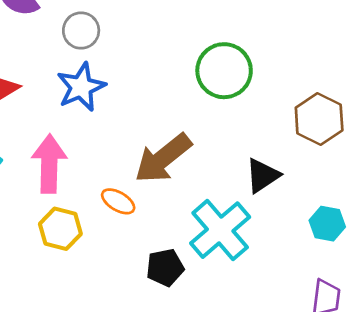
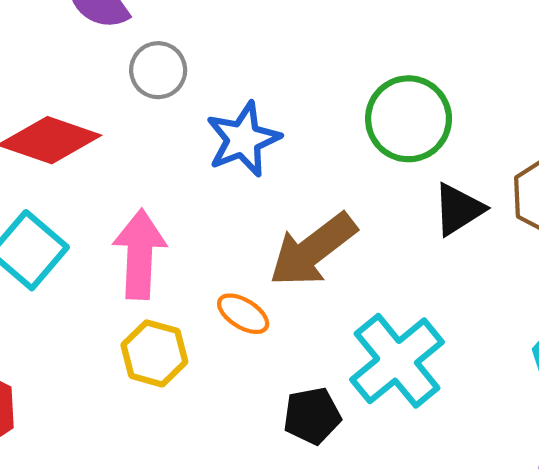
gray circle: (81, 31) -> (158, 70), moved
blue star: (81, 87) -> (243, 139), moved
black triangle: (263, 176) -> (458, 209), moved

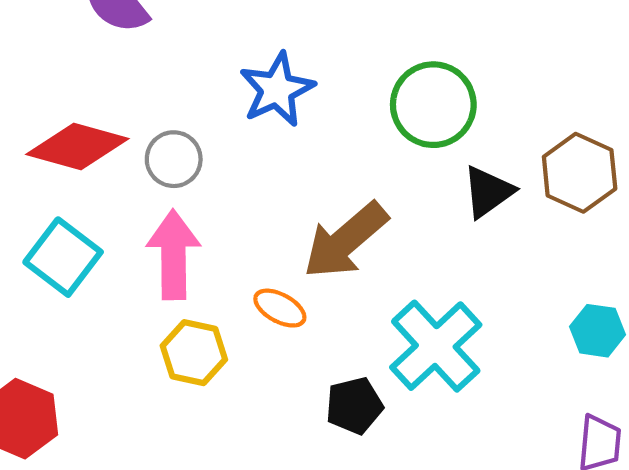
gray circle: (158, 70) -> (174, 159), moved
blue star: (243, 139) -> (277, 89), moved

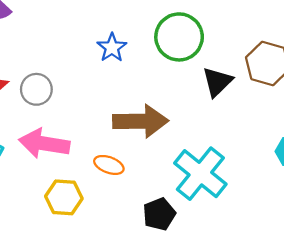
blue star: (277, 89) -> (112, 48), moved, size x0.7
brown arrow: (346, 240) -> (141, 121), turned -132
pink arrow: (174, 255) -> (44, 144), turned -72

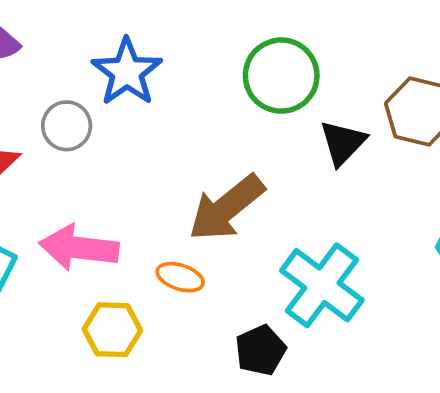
blue star: (112, 48) -> (127, 72), moved, size x1.5
gray circle: (36, 89) -> (67, 126), moved
brown arrow: (141, 121) -> (226, 208), turned 144

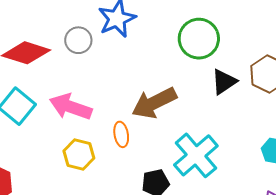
orange ellipse: (180, 277) -> (121, 134), turned 50

